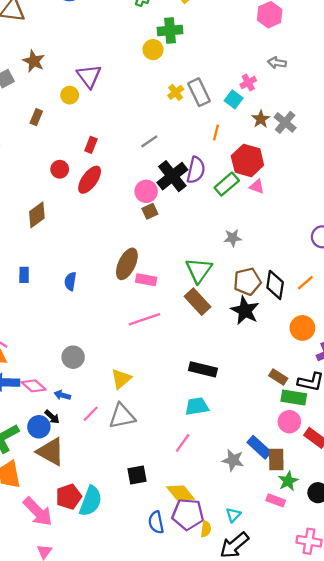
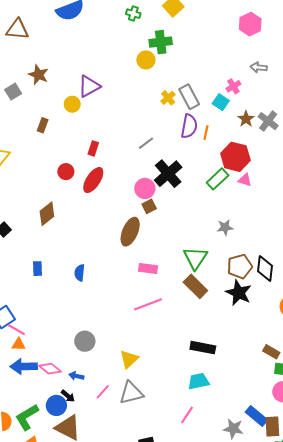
purple triangle: (89, 76) -> (89, 86), turned 40
purple semicircle: (196, 170) -> (189, 126), moved
brown ellipse: (127, 264) -> (130, 232), moved

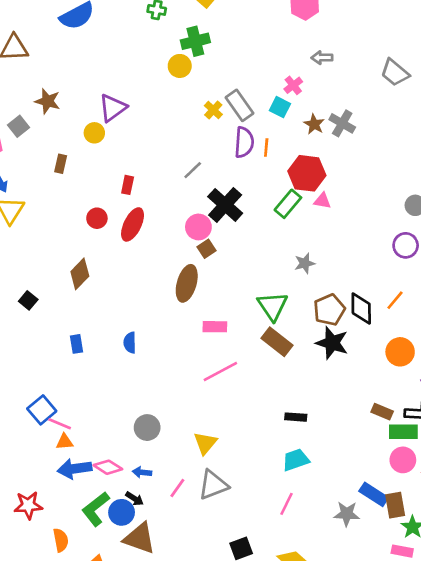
black rectangle: (203, 348) -> (296, 417), size x0.7
green L-shape: (27, 417) -> (96, 509), moved

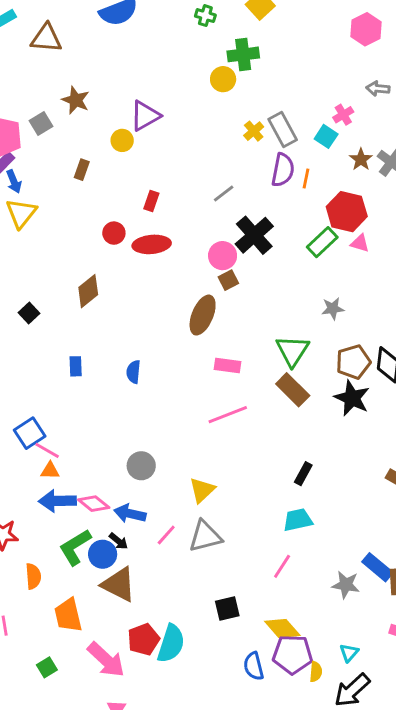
red ellipse: (133, 224) -> (152, 244), turned 52
black rectangle: (296, 417) -> (303, 474), turned -72
blue arrow: (142, 472) -> (130, 514), size x1.5

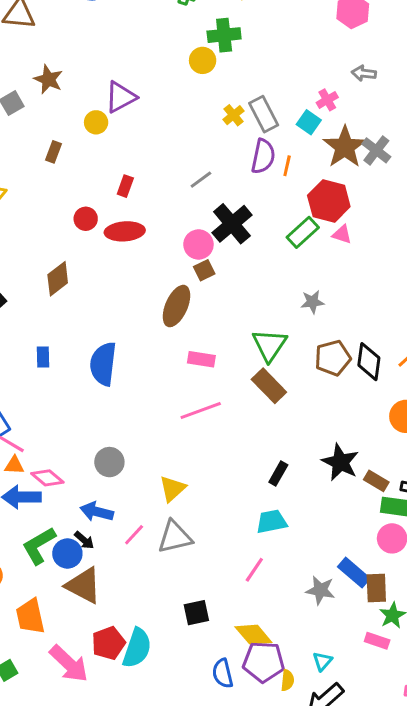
brown star: (361, 159) -> (345, 147), size x1.8
blue semicircle: (133, 372) -> (103, 364), size x1.8
black star: (352, 398) -> (340, 462), moved
pink diamond: (94, 504) -> (47, 478), moved

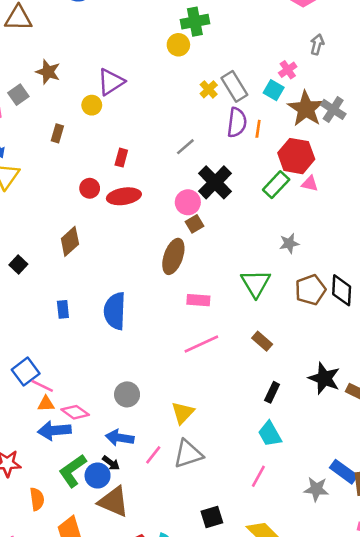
gray arrow: (364, 73) -> (317, 44), turned 102
brown rectangle: (269, 386) -> (262, 341), moved, size x0.7
cyan trapezoid: (272, 522) -> (270, 434), turned -104

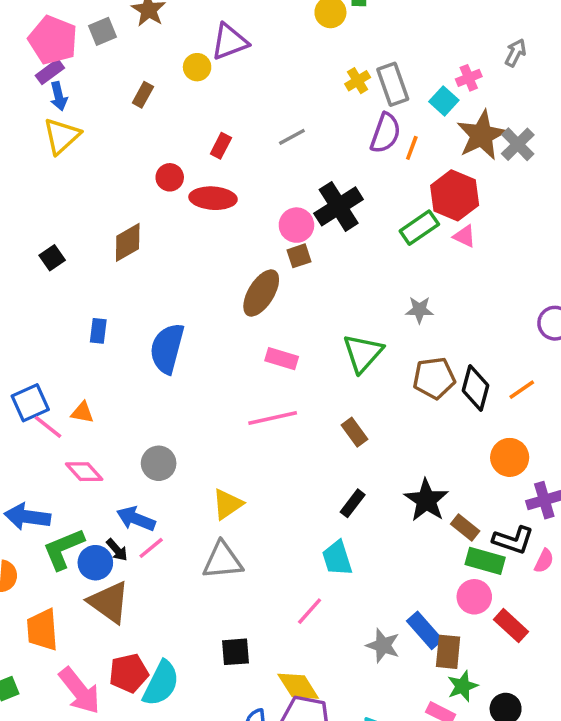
gray line: (185, 147) -> (292, 137), moved
orange triangle: (46, 404) -> (82, 412), moved
blue arrow: (54, 430) -> (27, 517), moved
pink line: (153, 455) -> (151, 548), moved

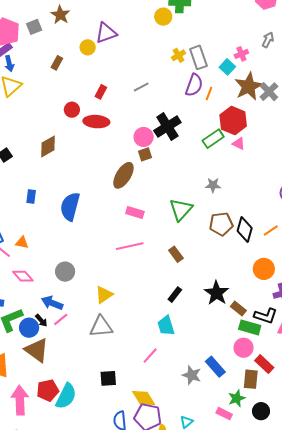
brown rectangle: (448, 652) -> (251, 379), moved
pink arrow: (80, 691) -> (20, 400), turned -144

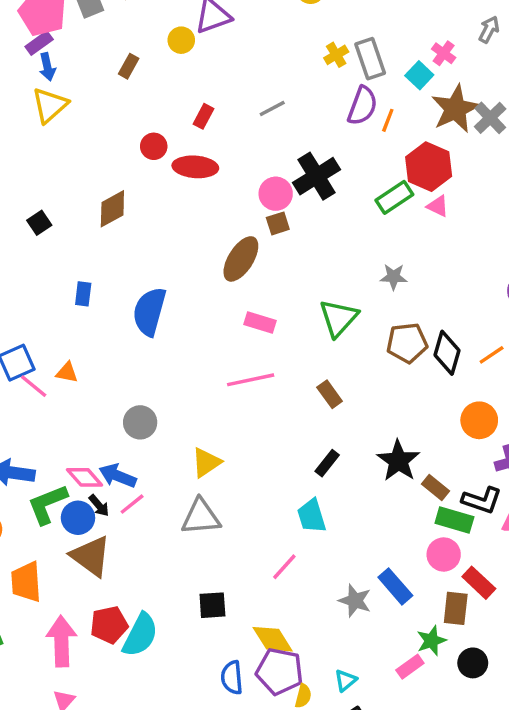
pink cross: (241, 54) -> (444, 53), turned -32
pink diamond: (23, 276) -> (85, 477), moved
pink rectangle: (224, 414) -> (410, 667), turned -63

